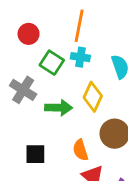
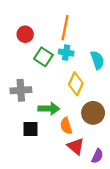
gray cross: (23, 90) -> (21, 90), moved, turned -36
green arrow: (59, 108) -> (49, 109), moved

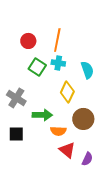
red circle: (25, 34) -> (28, 41), moved
gray cross: (21, 90) -> (16, 98), turned 36
orange semicircle: (66, 126) -> (58, 131), turned -70
black square: (31, 129) -> (16, 134), moved

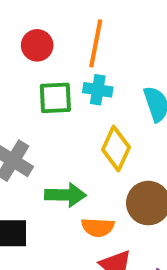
green square: (37, 67) -> (55, 98), turned -36

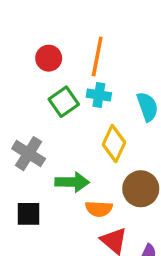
green square: (55, 98) -> (64, 102), turned -32

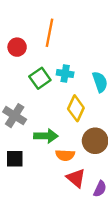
orange line: (97, 56) -> (49, 33), moved
red circle: (49, 58) -> (17, 47), moved

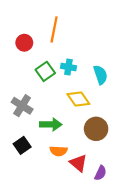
yellow diamond: (76, 108) -> (78, 99), turned -60
orange semicircle: (65, 155) -> (59, 151), moved
black square: (15, 159) -> (22, 145), turned -35

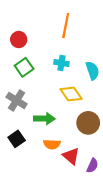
orange line: (54, 29) -> (66, 26), moved
green square: (45, 71) -> (24, 67), moved

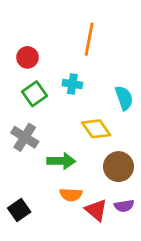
cyan cross: (61, 63) -> (72, 84), moved
black square: (17, 139) -> (19, 210), moved
purple semicircle: (92, 166) -> (124, 206), moved, turned 56

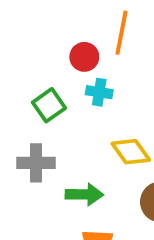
red circle: (28, 57) -> (84, 57), moved
gray cross: (25, 137) -> (36, 163), turned -32

